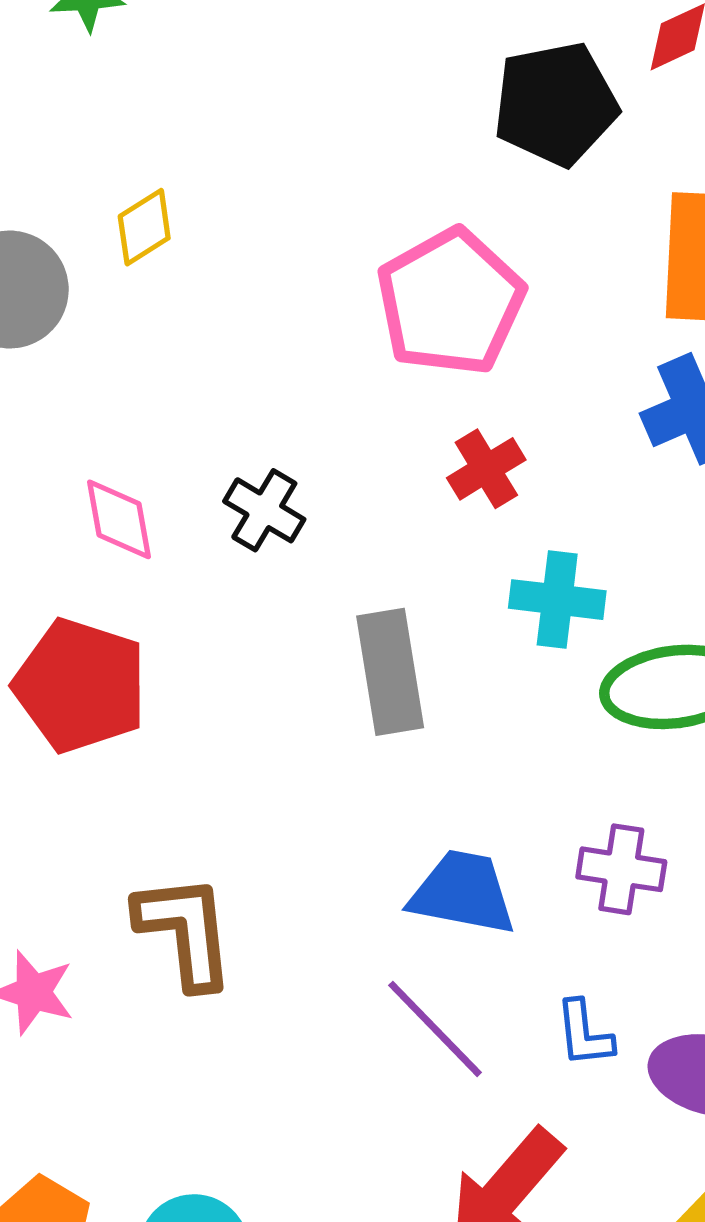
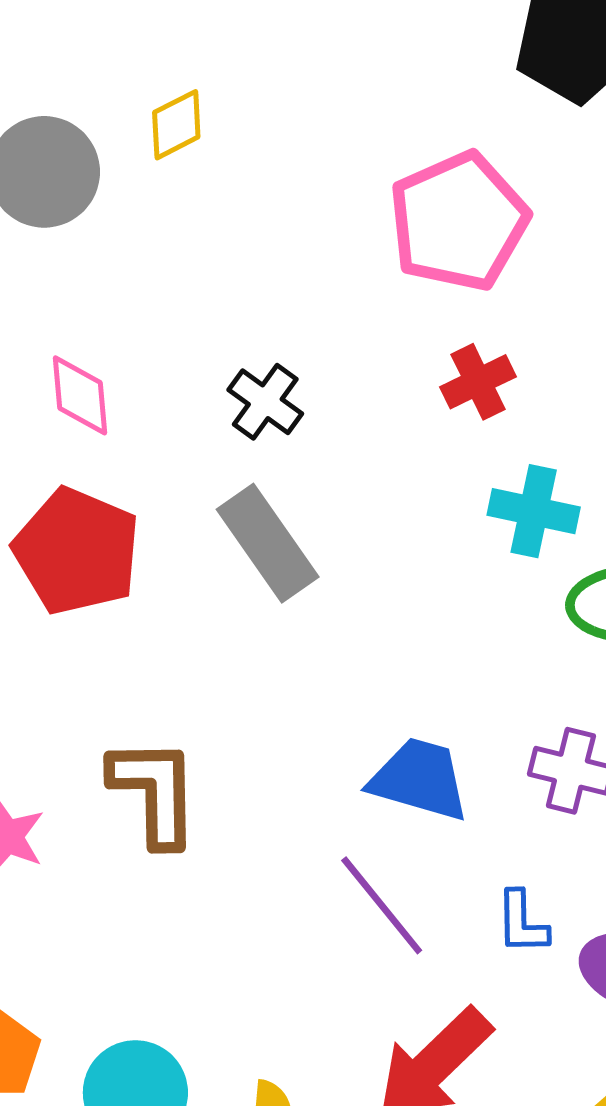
pink diamond: (119, 519) -> (80, 395), moved
gray rectangle: (390, 672) -> (268, 543), moved, turned -31

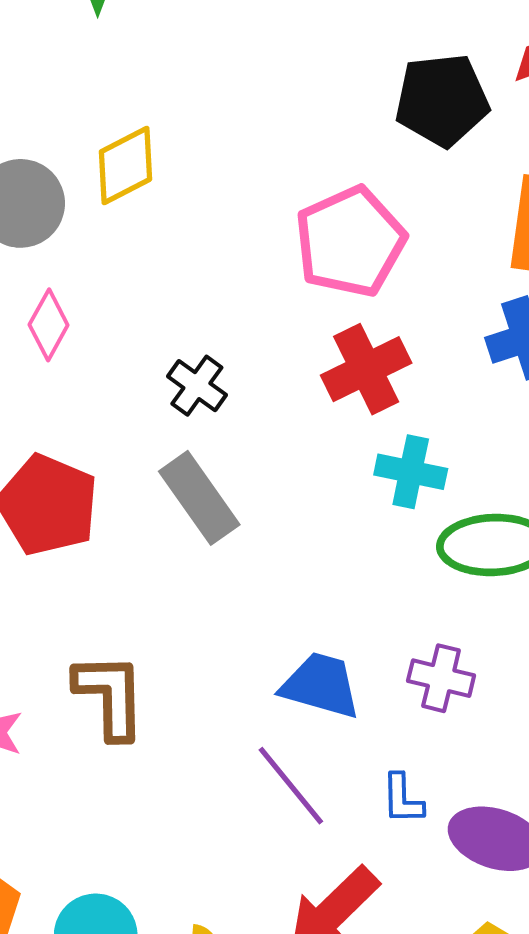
yellow diamond: (176, 125) -> (125, 165), size x1.4
red cross: (478, 382) -> (366, 369), size x1.5
pink diamond: (80, 395) -> (49, 325), moved, turned 34

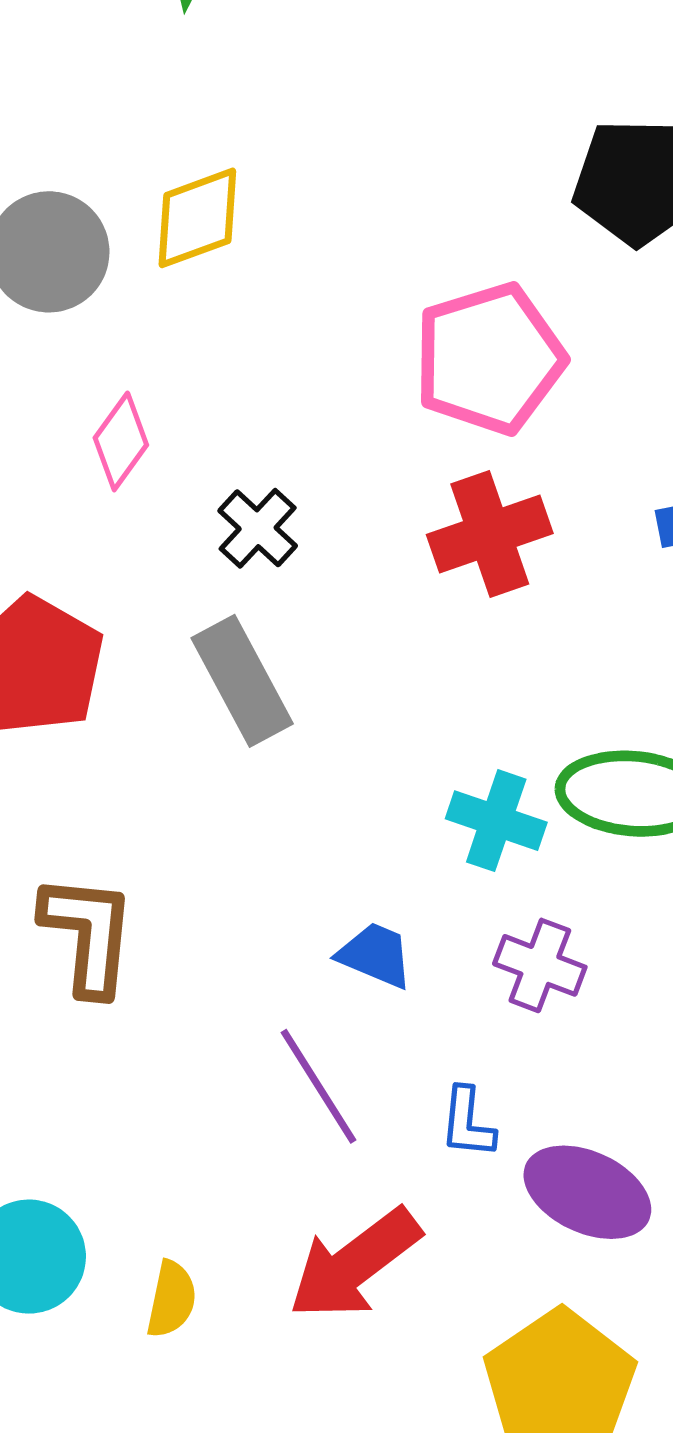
pink diamond: (49, 325) -> (121, 441), moved
cyan cross: (411, 472) -> (496, 821), moved
blue trapezoid: (321, 685) -> (375, 955), size x0.7

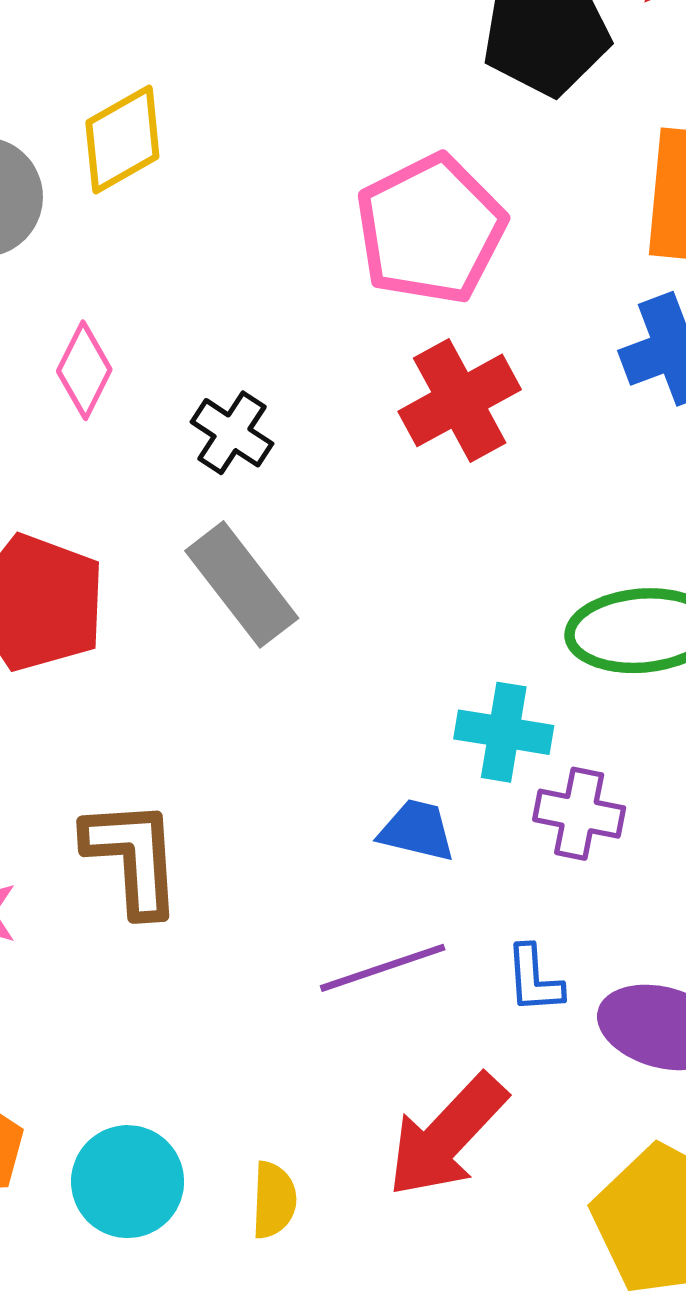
cyan cross: (496, 821) -> (504, 732), moved
purple line: (318, 1086) -> (383, 968), turned -67

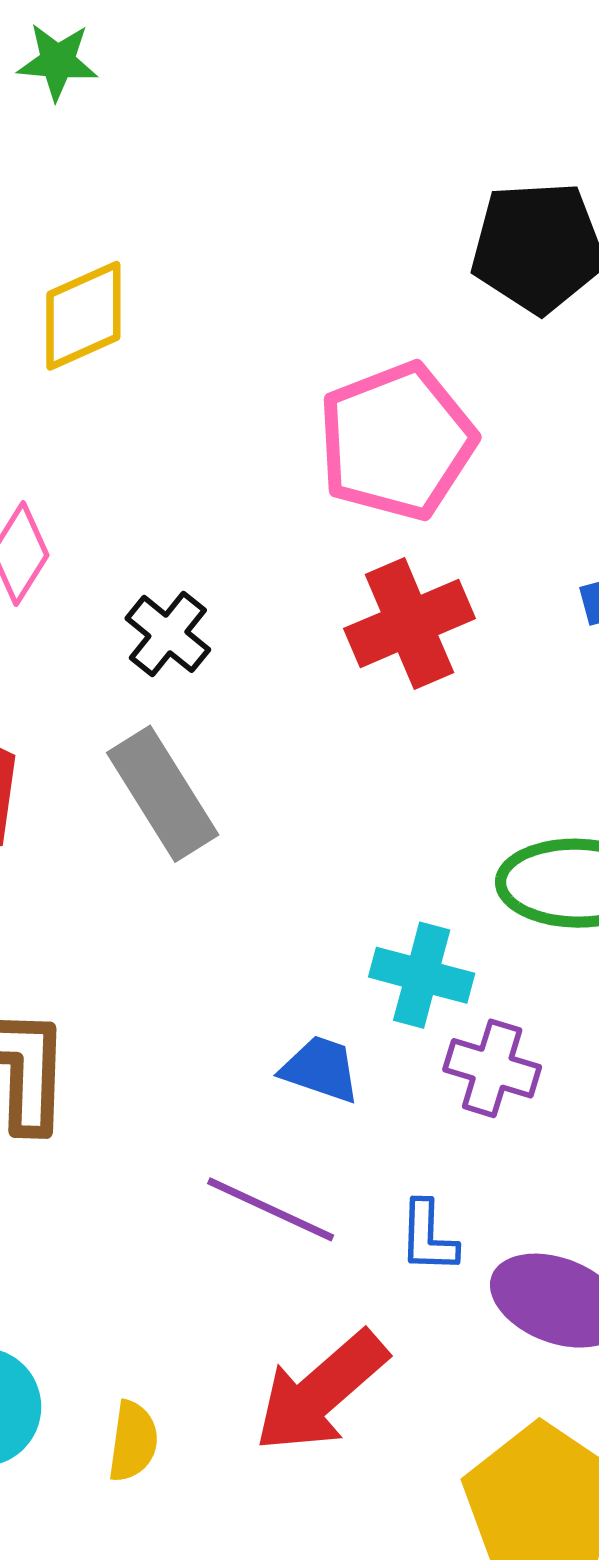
purple line: (383, 968) -> (271, 1209), turned 38

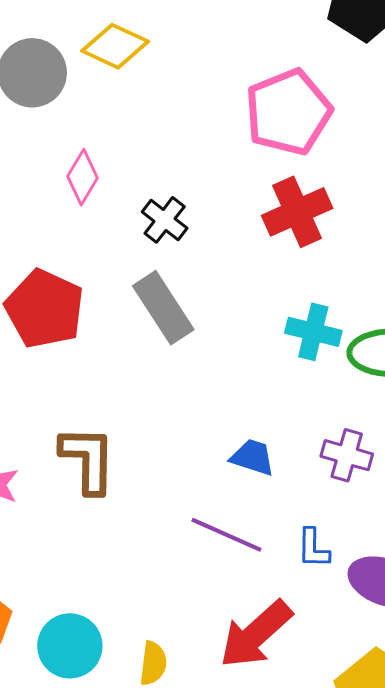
yellow diamond: (83, 316) -> (115, 46), turned 50
cyan cross: (422, 975) -> (313, 332), moved

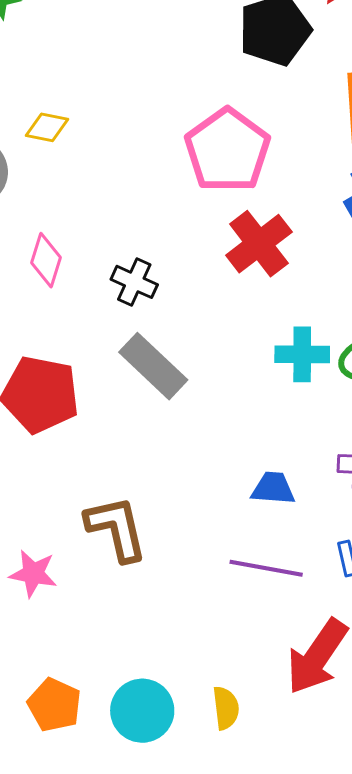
yellow diamond: (115, 46) -> (47, 127), size x0.7

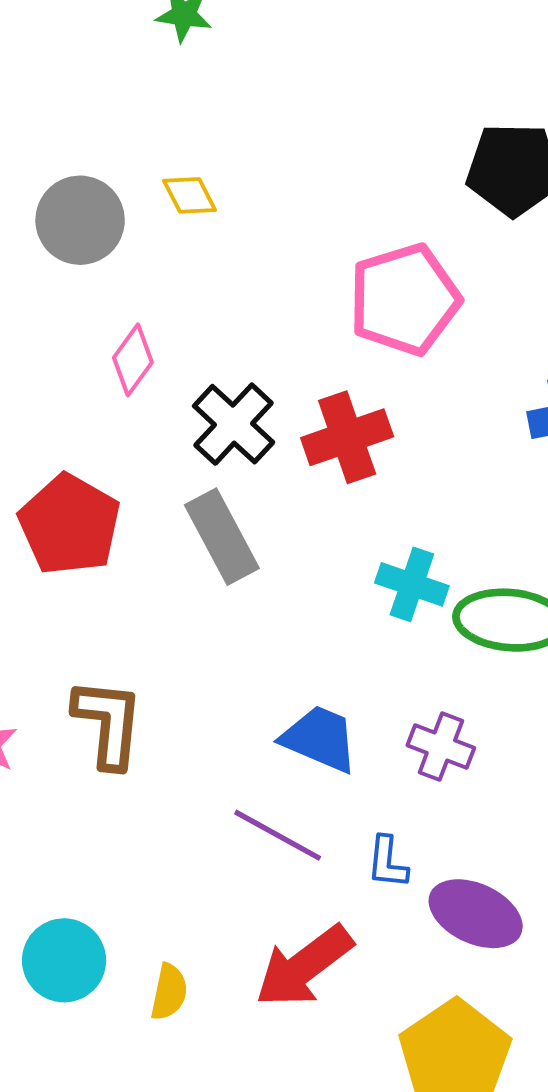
yellow diamond: (47, 127) -> (190, 195), turned 33
red cross: (259, 244) -> (347, 437), moved
black cross: (134, 282) -> (234, 424), size x1.4
blue trapezoid: (273, 488) -> (320, 739), size x1.4

